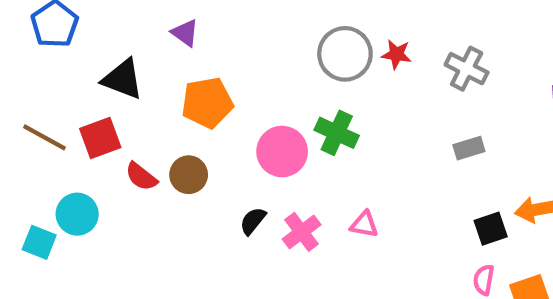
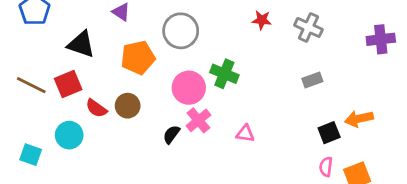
gray circle: (345, 54) -> (181, 31), moved
cyan circle: (77, 214) -> (69, 135), moved
pink cross: (302, 232) -> (198, 120), moved

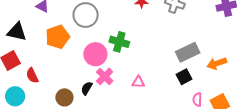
gray rectangle: (312, 80) -> (188, 52), moved, size x1.6
brown circle: (128, 106) -> (64, 97), moved
red semicircle: (96, 108) -> (32, 76), turned 35
black square: (329, 133) -> (184, 77), moved

